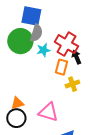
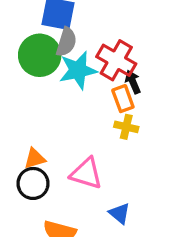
cyan star: (43, 50) -> (78, 70), size x1.6
orange rectangle: (61, 67) -> (123, 99), moved, turned -35
yellow cross: (72, 84) -> (126, 127), turned 32

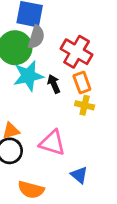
cyan star: (78, 70) -> (28, 76), moved
black arrow: (133, 82) -> (54, 84), moved

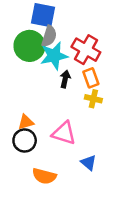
cyan star: (28, 76) -> (54, 56), moved
black arrow: (54, 84) -> (65, 79), turned 35

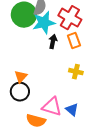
yellow cross: (93, 99) -> (76, 72), moved
orange triangle: (26, 122) -> (21, 77), turned -32
pink triangle: (64, 133) -> (52, 107), moved

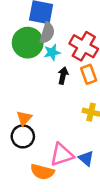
cyan star: (44, 23) -> (52, 52), size x0.6
pink triangle: (52, 107) -> (62, 155), turned -35

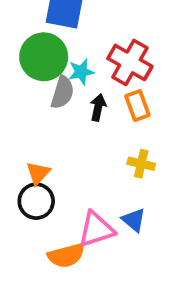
gray semicircle: (47, 33) -> (62, 92), moved
blue triangle: (86, 158) -> (134, 220), moved
orange semicircle: (42, 172) -> (66, 256), turned -30

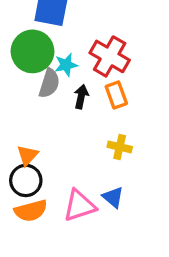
orange semicircle: (66, 256) -> (31, 211), moved

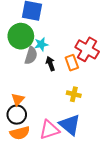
red cross: (110, 56) -> (87, 49), moved
black arrow: (81, 97) -> (50, 64), turned -32
blue triangle: (113, 197) -> (70, 125), size x1.6

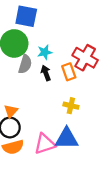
cyan star: (41, 44) -> (45, 52), moved
blue triangle: (70, 125) -> (67, 138), turned -40

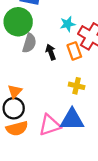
cyan star: (45, 52) -> (68, 24), moved

